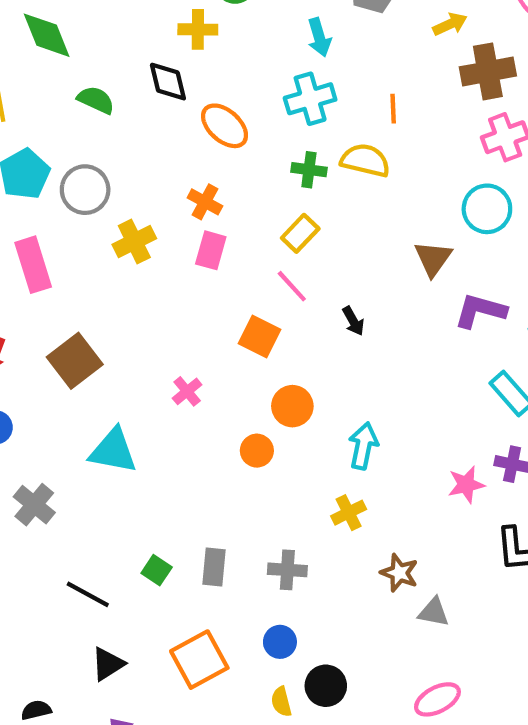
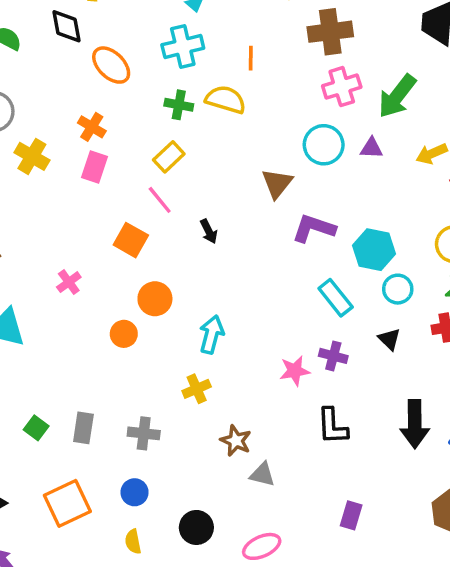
yellow cross: (134, 241) -> (32, 156), turned -36
black circle: (326, 686) -> (196, 527), moved

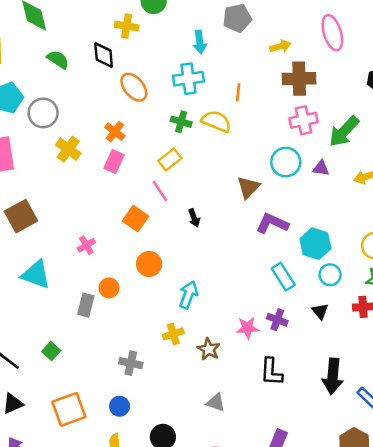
orange circle: (124, 334) -> (109, 288), moved
gray rectangle: (83, 428) -> (86, 305), moved
brown star: (236, 441) -> (209, 349), moved

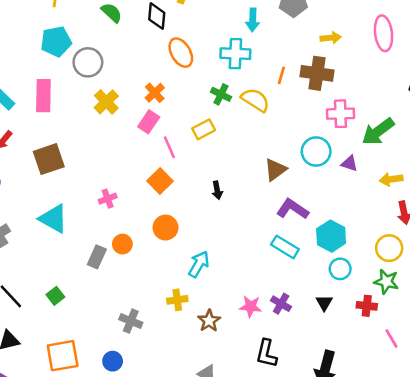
brown cross: (299, 79) -> (317, 73), moved
pink line: (160, 191) -> (169, 147), moved
cyan rectangle: (283, 277) -> (285, 247), moved, turned -36

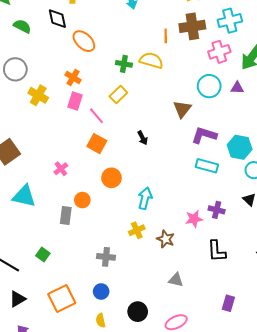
cyan cross: (235, 54) -> (230, 21), moved

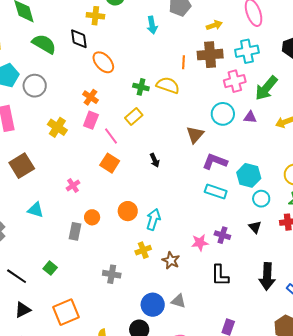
green semicircle: (22, 26) -> (44, 44), size x1.4
yellow cross: (38, 95) -> (57, 127), moved
orange circle: (111, 178) -> (128, 211), moved
cyan triangle: (24, 196) -> (35, 210), size x0.7
blue circle: (101, 291) -> (153, 305), moved, size x1.5

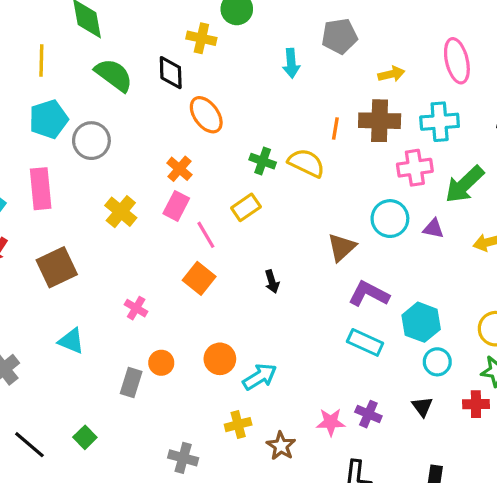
pink cross: (73, 185) -> (136, 308), turned -32
cyan arrow: (153, 219) -> (260, 377), turned 35

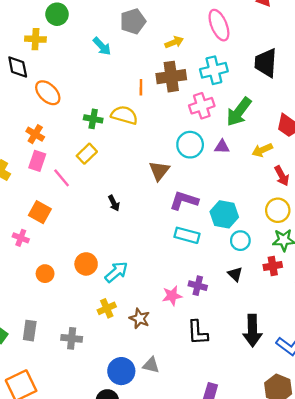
cyan arrow: (291, 63) -> (102, 46), turned -30
orange square: (199, 278) -> (40, 212), moved
gray rectangle: (131, 383) -> (30, 331), moved

